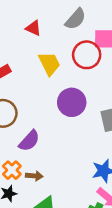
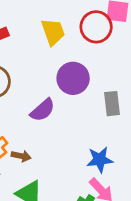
purple semicircle: (29, 141) -> (43, 110), moved

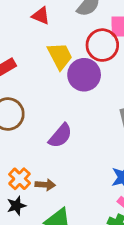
purple circle: (73, 78) -> (84, 75), moved

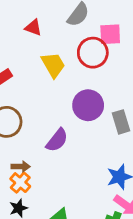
purple circle: (84, 75) -> (88, 105), moved
brown arrow: (45, 185) -> (21, 167), moved

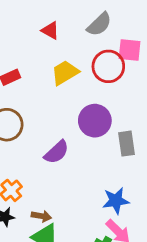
yellow trapezoid: (53, 65) -> (65, 73), turned -100
brown arrow: (21, 167) -> (41, 216), moved

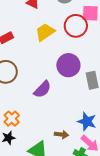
blue star: (116, 201) -> (87, 121), turned 30
brown arrow: (41, 216) -> (61, 135), moved

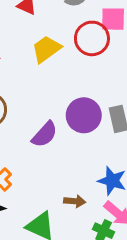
purple circle: (68, 65) -> (84, 115), moved

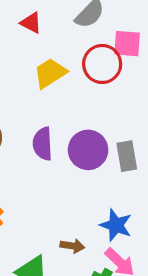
purple semicircle: (45, 134) -> (43, 144), moved, turned 132

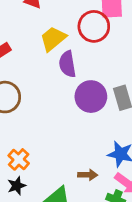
purple semicircle: (43, 144) -> (67, 64), moved

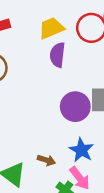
purple circle: (91, 97) -> (75, 107), moved

